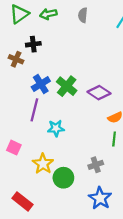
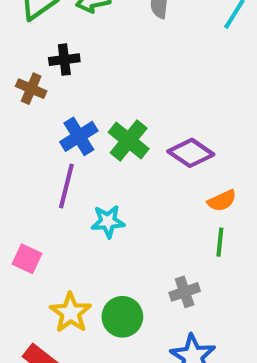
yellow star: (43, 164) -> (71, 313), moved

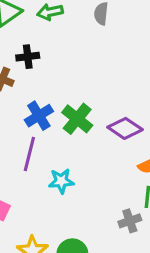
gray cross: (185, 292) -> (130, 221), moved

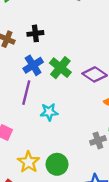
black cross: (28, 57) -> (35, 33), moved

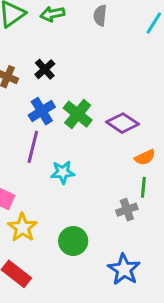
black cross: (35, 33) -> (45, 69), turned -35
yellow star: (29, 162) -> (22, 228), moved

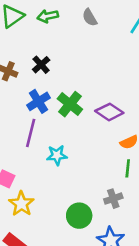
gray semicircle: (100, 15) -> (90, 17), turned -36
gray cross: (127, 210) -> (113, 199), moved
green circle: (73, 241) -> (79, 216), moved

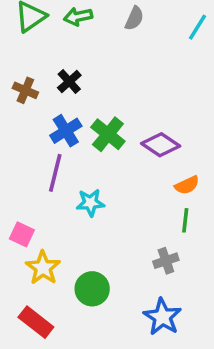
gray semicircle: (90, 17) -> (134, 18), turned -126
green circle: (79, 216) -> (92, 289), moved

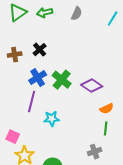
brown cross: (25, 90) -> (15, 55), turned -32

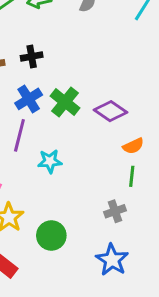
black cross: (40, 50) -> (32, 56), turned 32

